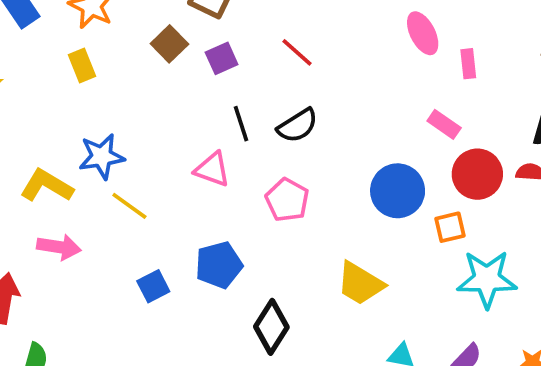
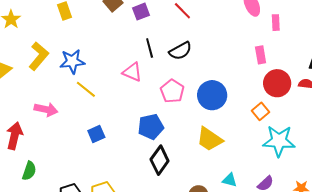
pink rectangle: (444, 124) -> (261, 55), turned 42
yellow L-shape: (47, 186) -> (39, 56), moved, turned 96
blue circle: (398, 191) -> (212, 95), moved
orange square: (450, 227) -> (260, 111), turned -30
blue pentagon: (219, 265) -> (151, 127), moved

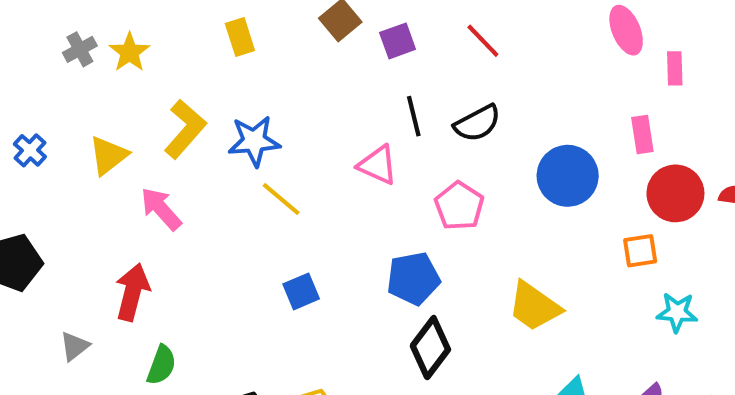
blue circle: (212, 95) -> (568, 176), moved
pink arrow: (46, 109) -> (161, 209), moved, turned -145
orange square: (260, 111) -> (640, 251), turned 30
cyan star: (279, 141) -> (677, 312), size x0.6

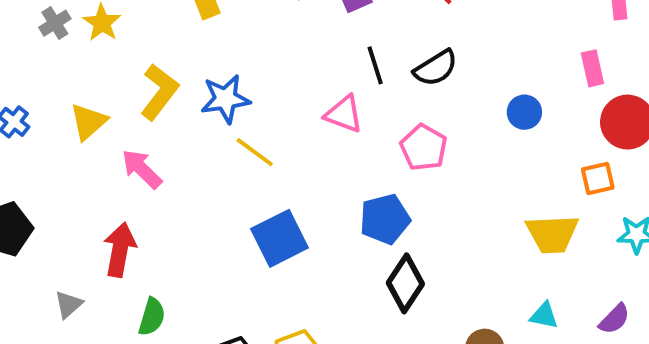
blue circle: (568, 176) -> (524, 112), size x0.6
blue square: (301, 291) -> (279, 238), size x1.6
yellow trapezoid: (534, 306) -> (552, 234), moved, turned -34

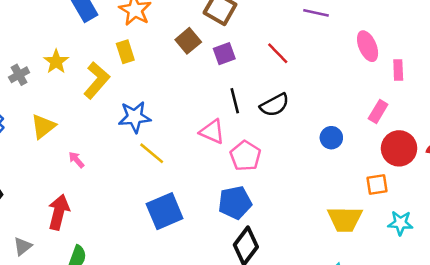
gray cross: (55, 23) -> (19, 75), moved
pink rectangle: (592, 68) -> (378, 112), turned 40
yellow L-shape: (159, 92) -> (97, 80), moved
pink pentagon: (424, 148) -> (245, 156), moved
pink arrow: (142, 169) -> (76, 160), size x0.6

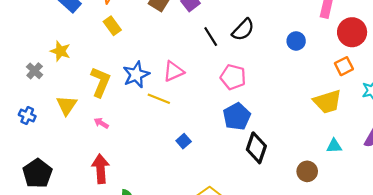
yellow L-shape: (97, 80) -> (100, 82), moved
pink triangle: (212, 132) -> (173, 71), moved, turned -30
blue square: (165, 211) -> (184, 141), size x0.5

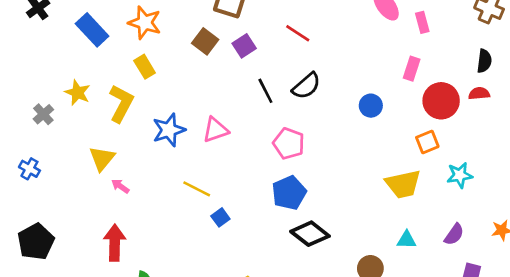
yellow L-shape: (100, 82) -> (121, 103), moved
yellow line: (159, 99) -> (197, 189), moved
yellow triangle: (67, 105) -> (102, 158), moved
black diamond: (256, 148) -> (310, 234), turned -76

